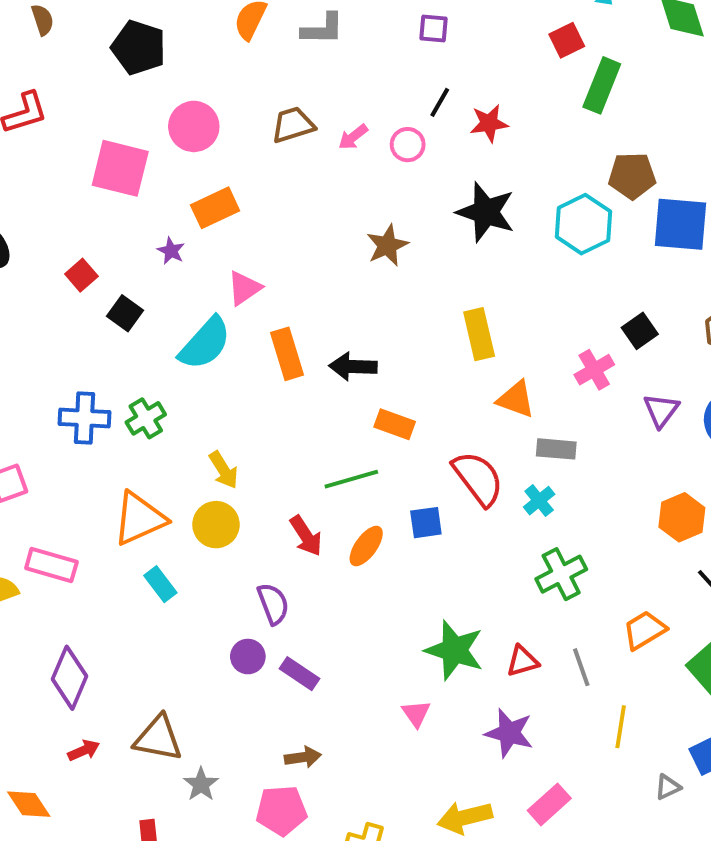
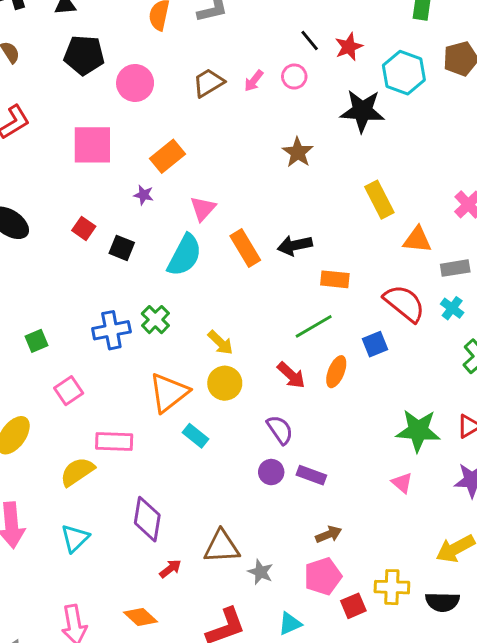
black line: (440, 102) -> (310, 41), turned -55
pink circle: (194, 126) -> (135, 83), moved
cyan hexagon: (583, 224) -> (404, 73), moved

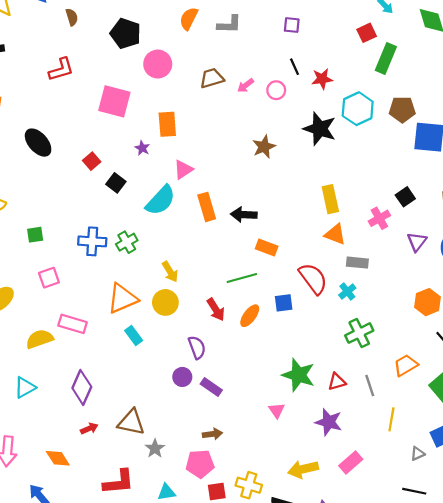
orange rectangle: (168, 156) -> (167, 124), turned -70
yellow rectangle: (379, 200) -> (330, 199), moved

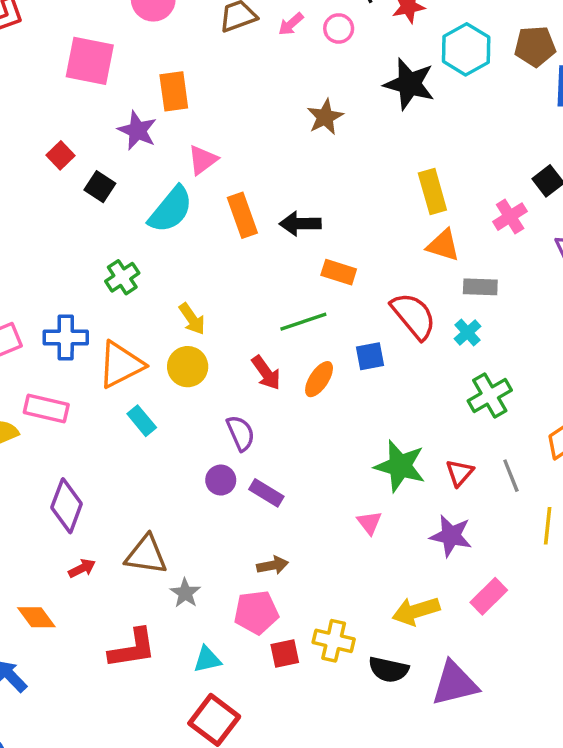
purple star: (142, 148) -> (137, 130), size x1.6
blue cross: (92, 241) -> (66, 338), moved
red triangle: (337, 382) -> (460, 473), turned -30

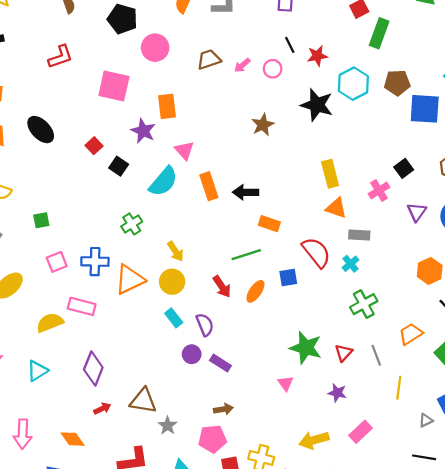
pink triangle: (203, 160) -> (184, 150), turned -36
cyan rectangle: (142, 421) -> (174, 318), moved
purple star: (451, 536) -> (337, 393), size x0.7

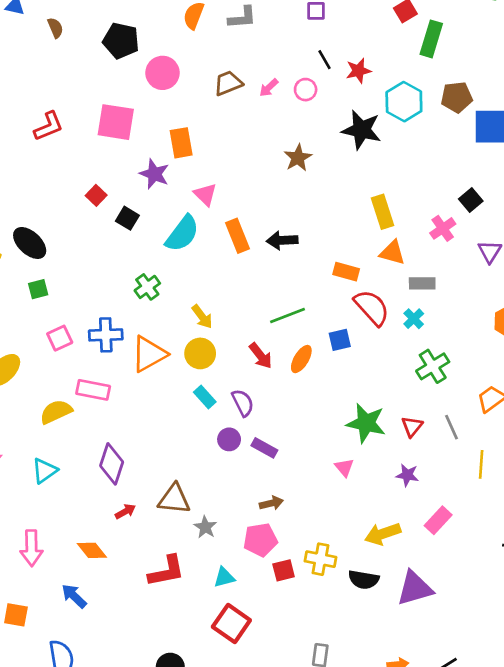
red L-shape: (60, 57) -> (49, 126), moved
black ellipse: (41, 130) -> (30, 243), moved
orange rectangle: (269, 224) -> (346, 272), moved

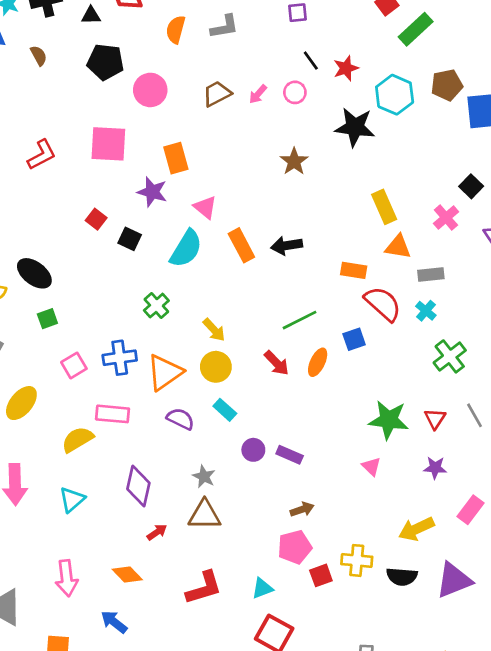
green rectangle: (431, 39) -> (416, 29), turned 36
purple semicircle: (243, 403) -> (180, 419), moved, turned -32
gray star: (205, 527) -> (204, 477), moved

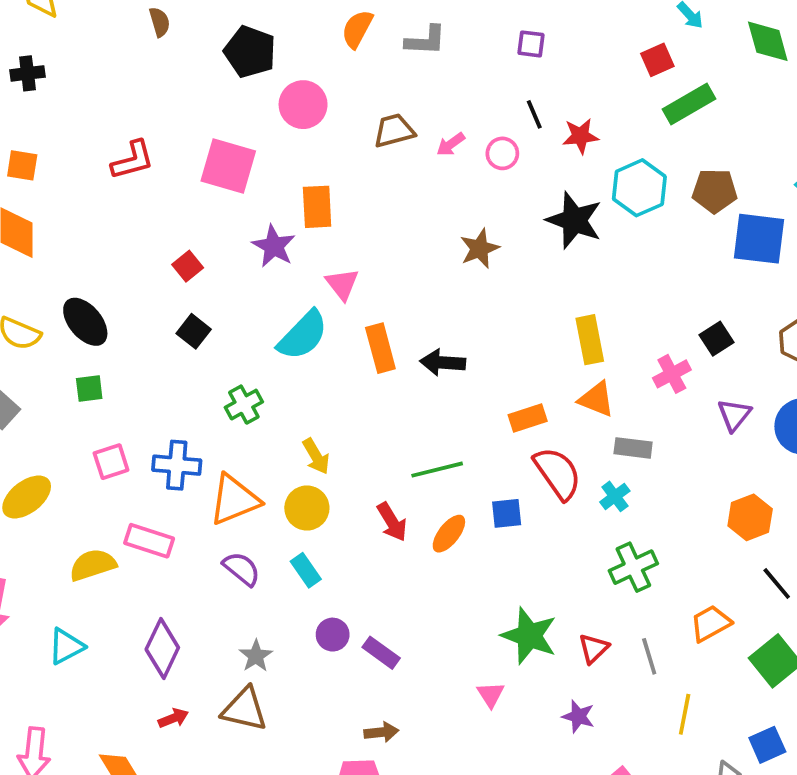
black square: (130, 239) -> (194, 331), moved
orange rectangle: (354, 270) -> (528, 418), turned -40

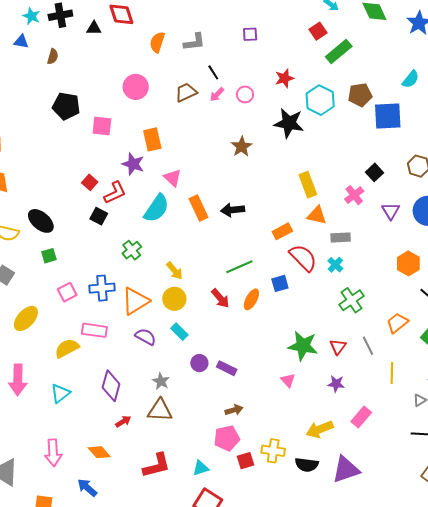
brown semicircle: (160, 22) -> (53, 56), turned 42
black pentagon: (250, 52) -> (66, 106), moved
black line: (534, 114) -> (213, 72), moved
red L-shape: (133, 160) -> (115, 193), moved
pink square: (228, 166) -> (102, 126), size x0.7

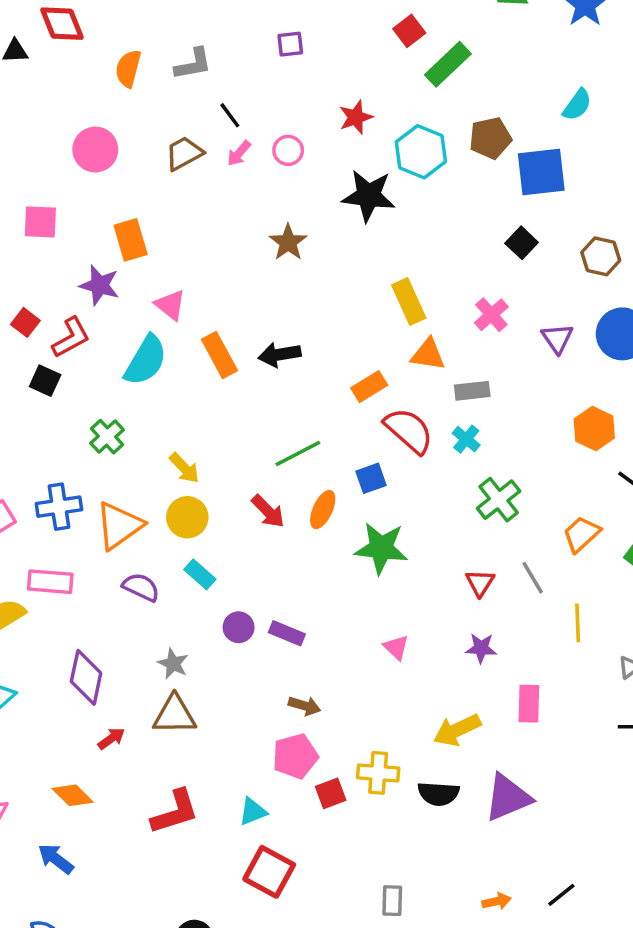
black square: (374, 172) -> (522, 243), moved
green star: (303, 346) -> (381, 548), moved
brown arrow: (234, 410) -> (304, 706), turned 36
pink rectangle: (361, 417) -> (529, 704), turned -35

